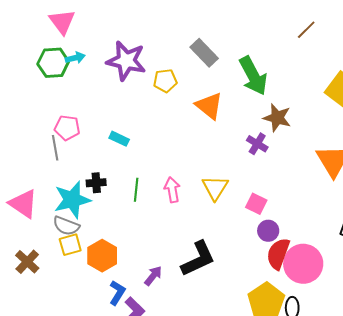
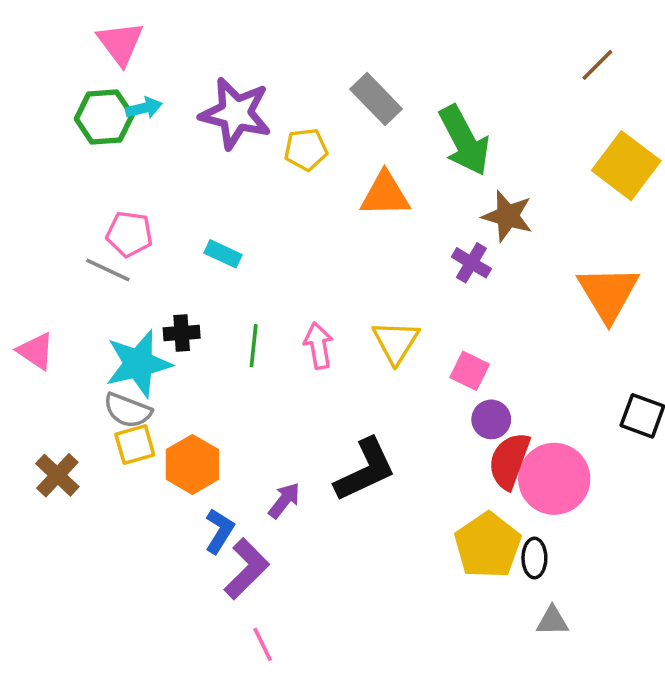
brown line: (306, 30) -> (597, 65), moved
orange triangle: (209, 106) -> (385, 194), turned -40
gray line: (55, 148) -> (108, 270), turned -55
pink triangle: (23, 204) -> (36, 351), moved, size x0.7

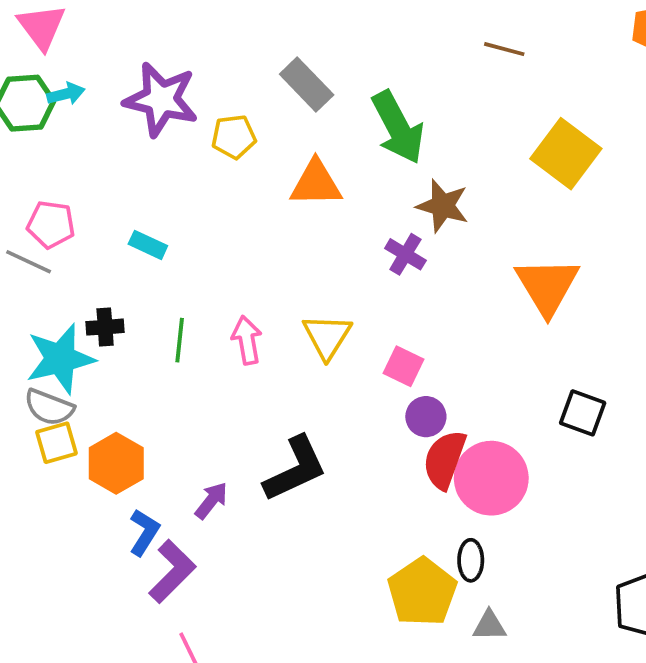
brown line: (597, 65) -> (504, 49), moved, turned 60
yellow pentagon: (488, 545) -> (422, 592), moved

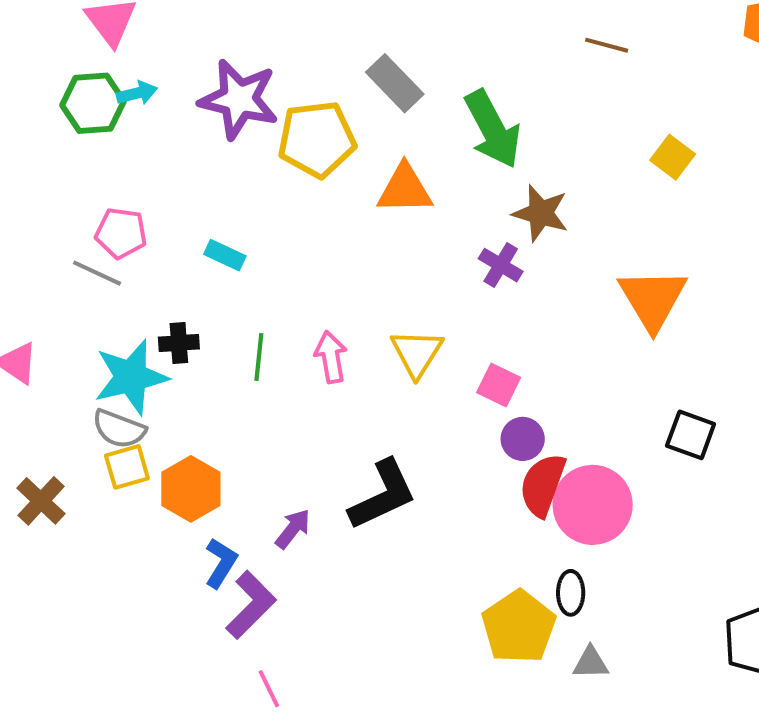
yellow pentagon: (234, 137) -> (317, 139), size x1.6
yellow square: (566, 154) -> (673, 157), size x0.6

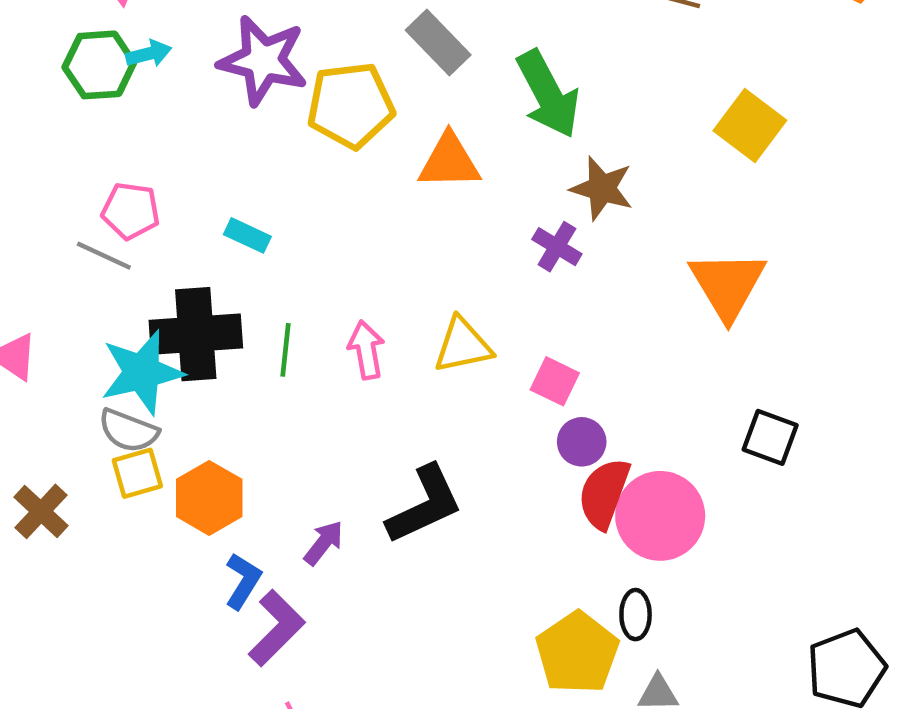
yellow square: (673, 157) -> (750, 126), size x1.4
black cross: (179, 343) -> (196, 334), size x2.0
yellow triangle: (417, 353) -> (463, 345), turned 46

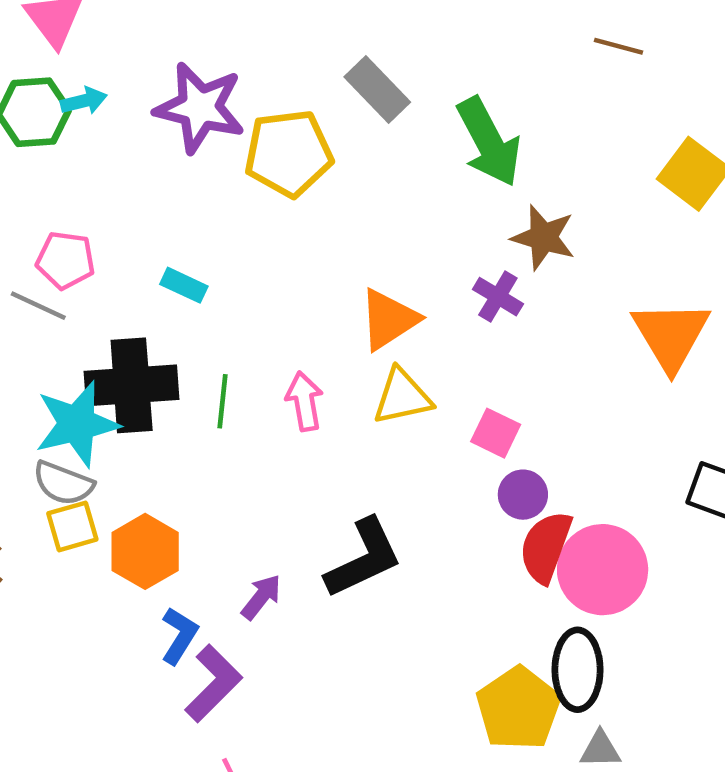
orange triangle: (449, 161) -> (389, 319), moved, turned -32
black ellipse: (636, 615) -> (578, 670), size x1.6

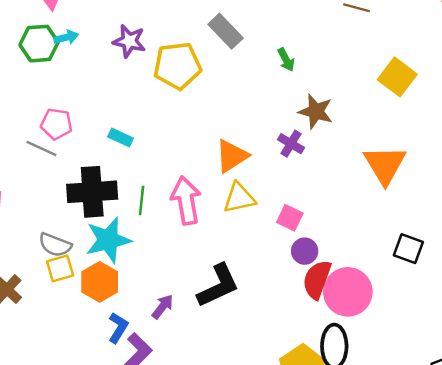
purple star: (200, 108) -> (129, 41), size x0.7
green arrow: (489, 142) -> (286, 60), size x0.5
pink arrow: (304, 401) -> (186, 200), size x1.5
cyan star: (77, 424) -> (108, 240), moved

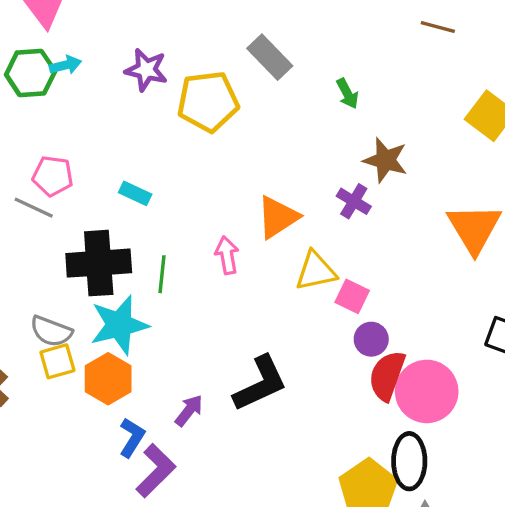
yellow triangle: (239, 198) -> (316, 271), moved
pink arrow: (186, 200) -> (227, 255), moved, size x0.6

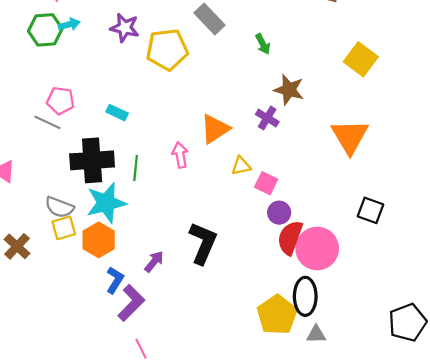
yellow triangle: (316, 271) -> (241, 166), size x0.7
black L-shape: (260, 384) -> (203, 243), turned -42

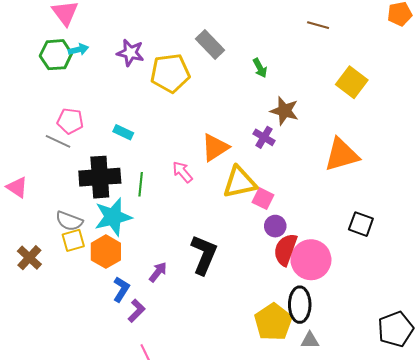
orange triangle: (350, 136) -> (342, 155), turned 45
pink arrow: (180, 155) -> (182, 172), turned -30
yellow triangle: (241, 166) -> (240, 182), size x1.8
purple L-shape: (131, 303) -> (137, 311), size x0.7

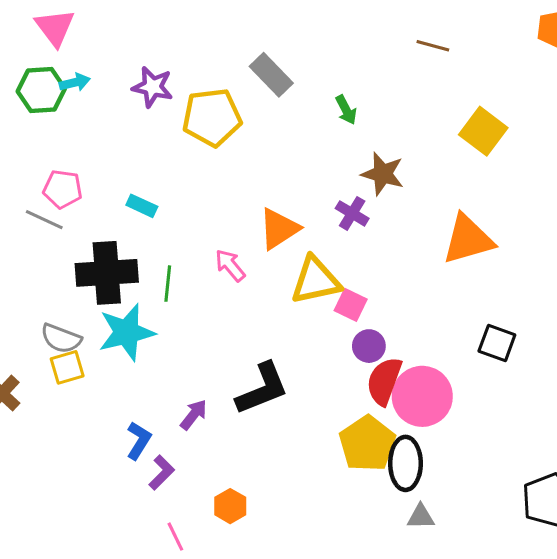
orange hexagon: (106, 252) -> (230, 506), moved, size x0.7
black L-shape: (204, 255) -> (262, 389), turned 45
yellow pentagon: (273, 322) -> (367, 444), moved

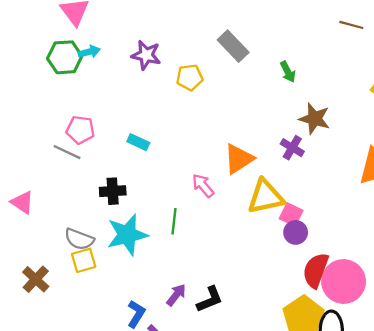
yellow pentagon: (212, 117) -> (190, 77), size x0.6
black cross: (107, 273) -> (113, 191), size x0.6
green line: (168, 284) -> (174, 221), moved
purple circle: (369, 346) -> (296, 232), moved
black L-shape: (262, 389) -> (210, 299), moved, size x0.7

